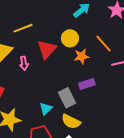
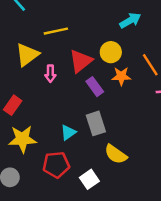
purple rectangle: (87, 84) -> (95, 87), moved, turned 63
yellow semicircle: (71, 122) -> (116, 154), moved

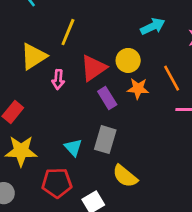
yellow line: (56, 31) -> (68, 32), turned -60
gray rectangle: (96, 123) -> (105, 140), turned 30
cyan triangle: (68, 132) -> (73, 147), turned -42

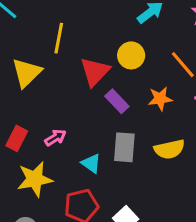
pink arrow: (58, 80) -> (55, 138), moved, turned -114
orange star: (138, 89) -> (160, 99), moved
yellow semicircle: (125, 176) -> (169, 149), moved, turned -40

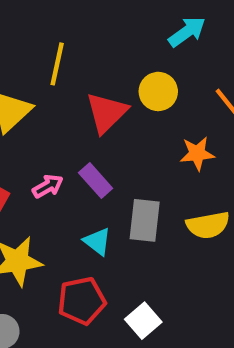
purple rectangle: (117, 101) -> (96, 180), moved
pink arrow: (55, 138) -> (48, 186), moved

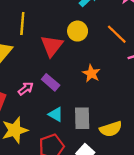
orange star: (197, 154) -> (91, 73), moved, turned -30
gray rectangle: (145, 220) -> (82, 118), moved
yellow semicircle: (208, 225) -> (111, 129), moved

